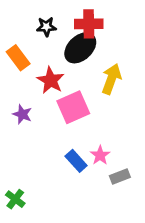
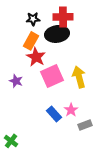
black ellipse: (80, 48) -> (57, 34), turned 35
orange rectangle: (18, 58) -> (31, 41), moved, turned 66
yellow arrow: (111, 79) -> (79, 77), moved, turned -35

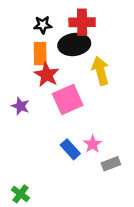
orange rectangle: (31, 41) -> (40, 54), turned -30
yellow arrow: (79, 77) -> (100, 71), moved
green cross: (11, 141) -> (20, 194), moved

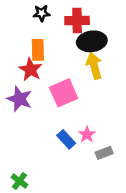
black star: (43, 25) -> (42, 13), moved
black ellipse: (74, 44) -> (92, 41), moved
red star: (47, 75) -> (31, 70), moved
purple star: (20, 106) -> (20, 99), size x1.5

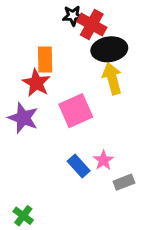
black star: (42, 13) -> (73, 16), moved
red cross: (77, 21) -> (92, 24), turned 30

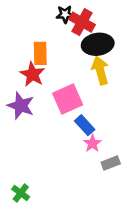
blue rectangle: (79, 166) -> (85, 125), moved

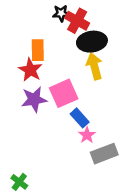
purple star: (21, 106) -> (34, 99), moved, turned -30
gray rectangle: (111, 163) -> (104, 154), size x1.5

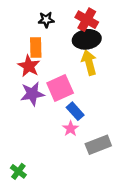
black star: (61, 13) -> (46, 20), moved
red cross: (77, 21) -> (87, 20), moved
pink star: (87, 135) -> (71, 129), moved

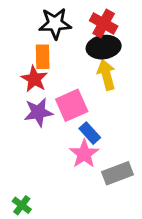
black star: (46, 20) -> (55, 23), size x1.6
pink star: (71, 129) -> (84, 154), size x1.5

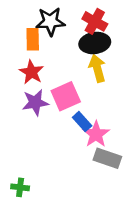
orange rectangle: (43, 57) -> (33, 39), moved
pink star: (84, 154) -> (96, 134), moved
gray rectangle: (117, 173) -> (107, 158), turned 40
green cross: (22, 205) -> (20, 187), turned -30

